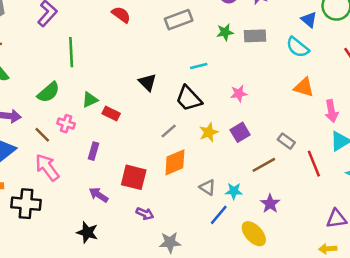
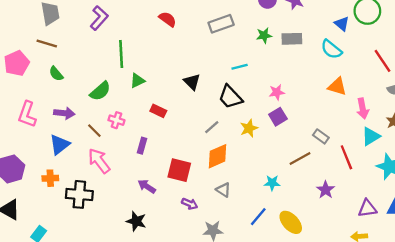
green triangle: (90, 100) -> (137, 81), moved
purple square: (240, 132) -> (278, 117), moved
gray triangle: (207, 187) -> (223, 190), moved
purple star: (270, 204) -> (326, 190), moved
blue line: (219, 215) -> (258, 217), moved

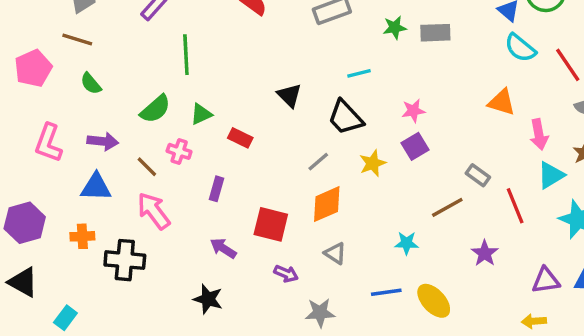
cyan semicircle: (331, 49) -> (520, 48), moved
green triangle: (137, 81) -> (201, 114), moved
blue triangle: (60, 145) -> (96, 187), turned 40
blue line: (258, 217) -> (386, 292), turned 42

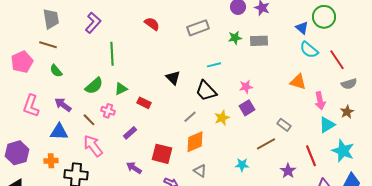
purple arrow: (103, 141) -> (63, 105), turned -150
purple rectangle: (216, 189) -> (130, 133), turned 32
red line: (515, 206) -> (311, 156), moved

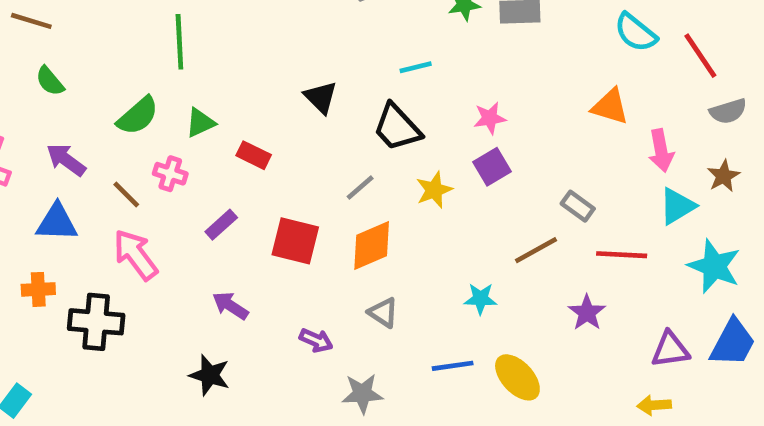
red square: (162, 154) -> (295, 241), moved
red line: (311, 156) -> (622, 255), moved, turned -65

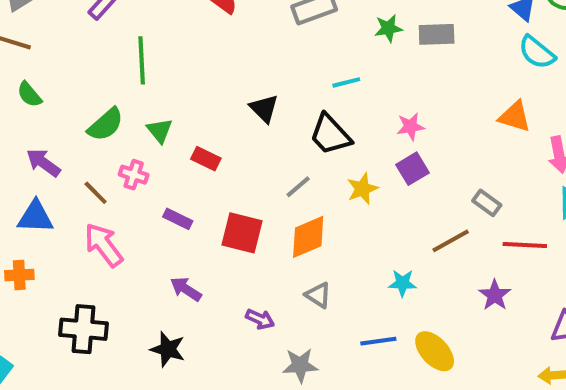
green triangle: (200, 123) -> (160, 131), turned -44
purple rectangle: (221, 225) -> (178, 219), turned 68
black cross: (96, 322) -> (84, 329), moved

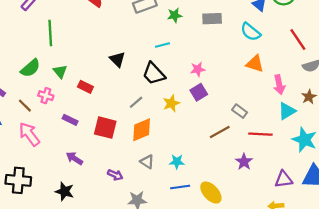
green star: (388, 28) -> (175, 15), moved
cyan semicircle: (537, 52) -> (251, 32), moved
cyan star: (402, 283) -> (177, 162), moved

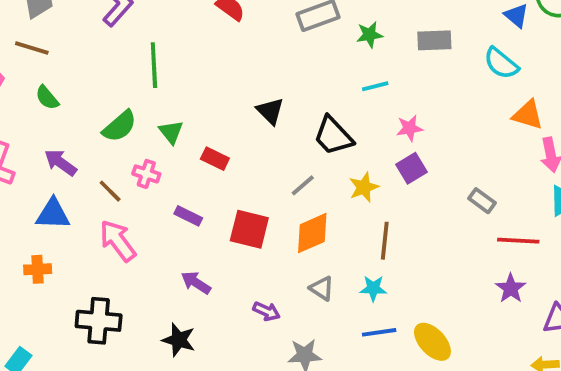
cyan line: (162, 45) -> (375, 86), moved
orange triangle: (255, 64) -> (528, 115), moved
brown line: (220, 132) -> (385, 241), moved, turned -55
purple star: (244, 162) -> (511, 288), moved

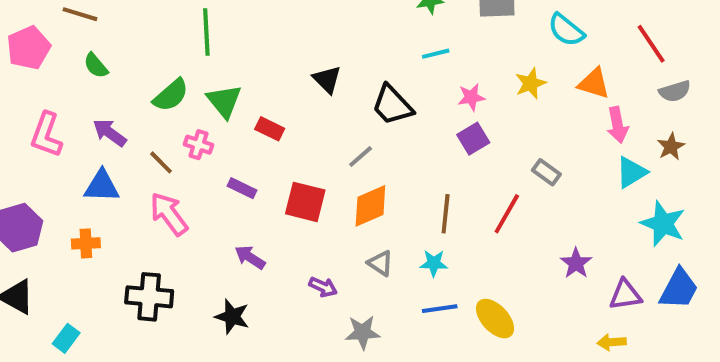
green triangle: (171, 132) -> (224, 101), size x1.4
yellow star: (364, 187) -> (531, 83), moved
red line: (518, 241) -> (507, 214), moved, turned -63

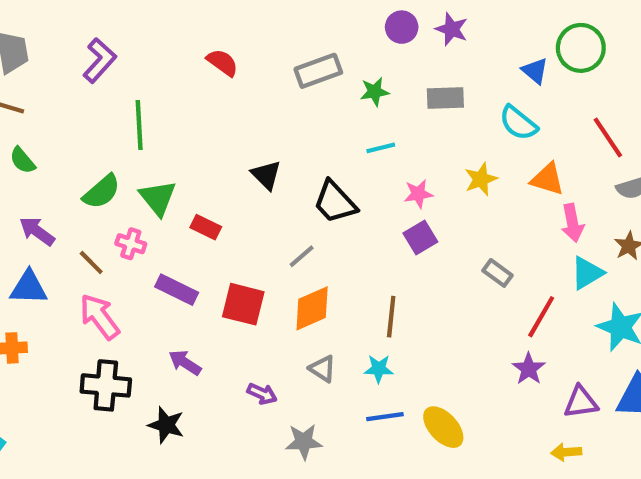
purple rectangle: (242, 188) -> (177, 290), size x1.4
red line: (507, 214) -> (541, 317), moved
black cross: (149, 297) -> (106, 385), moved

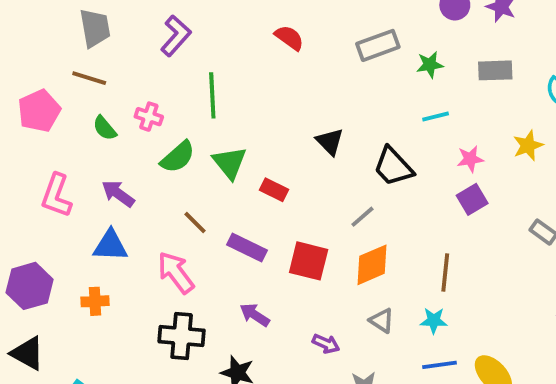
pink cross: (131, 244) -> (149, 117), moved
brown line: (91, 263) -> (195, 222), moved

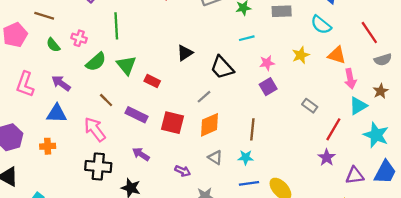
black triangle: (330, 142) -> (185, 53), turned 42

